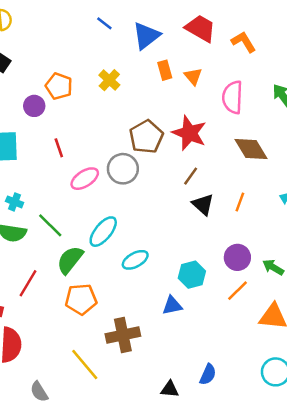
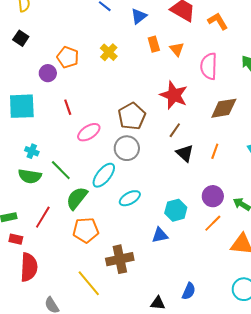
blue triangle: (146, 36) -> (139, 16), size x0.7
brown pentagon: (146, 137) -> (132, 116), moved
brown diamond: (251, 149) -> (224, 108), turned -68
gray circle: (123, 169) -> (127, 148), moved

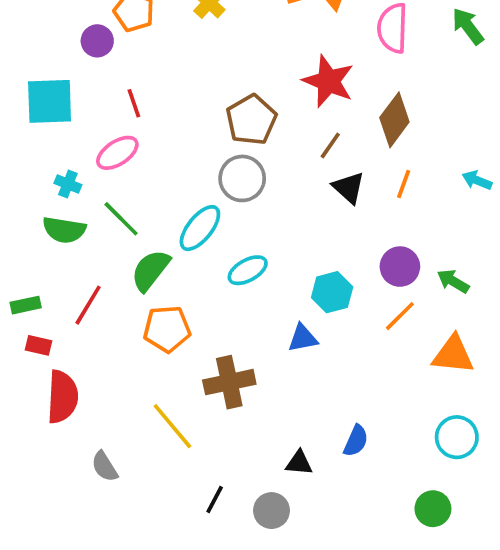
brown diamond: (224, 108) -> (394, 120), moved, turned -44
pink ellipse: (89, 132) -> (117, 153), moved

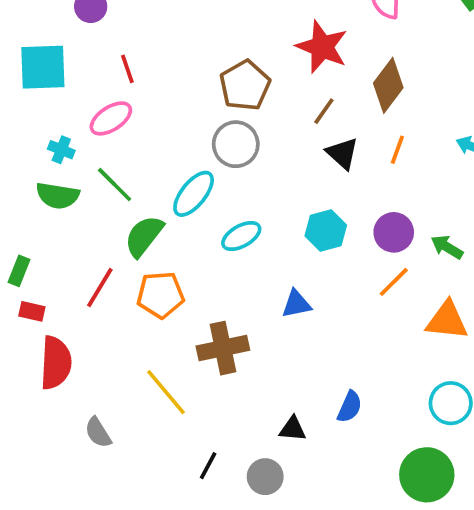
cyan hexagon: (332, 292) -> (326, 231), moved
green rectangle: (26, 305) -> (19, 271), turned -56
red line: (88, 305) -> (100, 287), moved
green circle: (433, 509) -> (427, 475), size x1.5

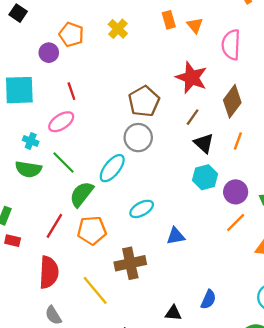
cyan hexagon: (326, 231) -> (205, 177), moved
cyan ellipse: (241, 236) -> (142, 209), moved
red semicircle: (56, 363) -> (49, 272), moved

